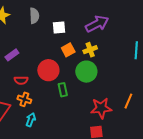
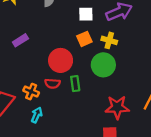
white square: (59, 28) -> (86, 14), moved
yellow cross: (90, 50) -> (109, 40), turned 32
red semicircle: (21, 80) -> (52, 84), moved

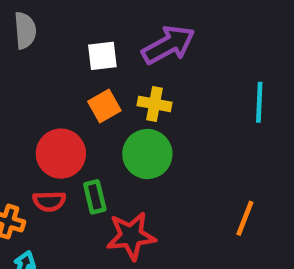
red star: (117, 107) -> (131, 236), moved

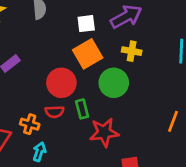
yellow cross: (154, 104) -> (132, 51), moved
orange square: (104, 106) -> (88, 54), size x1.5

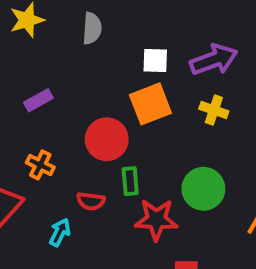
green circle: (114, 83) -> (203, 189), moved
red semicircle: (55, 112) -> (91, 201), moved
orange cross: (30, 124) -> (40, 165), moved

